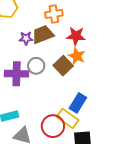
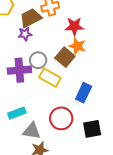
brown trapezoid: (43, 34) -> (31, 18), moved
yellow rectangle: (68, 118) -> (50, 78), moved

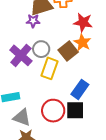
purple cross: (19, 70) -> (21, 55), turned 35
yellow rectangle: (50, 78) -> (50, 68), turned 70
black square: (92, 129) -> (75, 110), moved

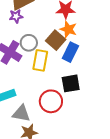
blue rectangle: (80, 89) -> (70, 52), moved
black square: (75, 110) -> (71, 83), moved

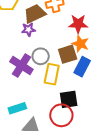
brown square: (56, 40) -> (68, 54), turned 30
black square: (71, 83) -> (69, 99), moved

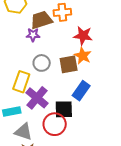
purple cross: (21, 65) -> (37, 98), moved
blue rectangle: (82, 67) -> (81, 91), moved
yellow rectangle: (52, 74) -> (21, 82), moved

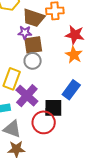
brown trapezoid: (41, 20) -> (34, 18), turned -145
brown square: (69, 64) -> (33, 45), moved

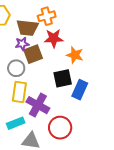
red star: (75, 35) -> (54, 38), moved
gray circle: (33, 61) -> (16, 68), moved
black square: (53, 108) -> (63, 78), moved

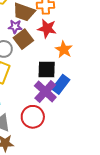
brown square: (33, 54) -> (23, 39), turned -30
purple cross: (38, 105) -> (45, 91), moved

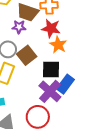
brown square: (23, 39) -> (27, 55), moved
orange star: (64, 50) -> (58, 45), moved

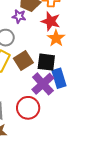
brown square: (27, 55) -> (23, 61), moved
blue rectangle: (65, 84) -> (59, 78), turned -60

